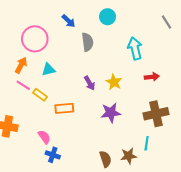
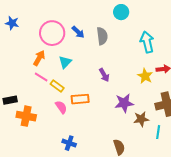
blue arrow: (69, 21) -> (78, 32), moved
cyan triangle: (48, 69) -> (65, 62), turned -32
yellow star: (114, 82) -> (145, 76), moved
pink semicircle: (44, 137) -> (61, 107), moved
brown star: (129, 156) -> (141, 119), moved

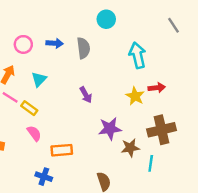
blue arrow: (78, 32) -> (55, 43), turned -40
pink circle: (52, 33) -> (23, 44), size x0.6
orange rectangle: (80, 99) -> (62, 150), moved

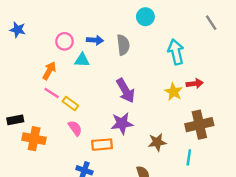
cyan triangle: (39, 79) -> (82, 60), moved, turned 49
purple arrow: (86, 95) -> (125, 91), size x1.5
purple star: (110, 129) -> (122, 123), moved
brown star: (130, 148) -> (157, 142), moved

